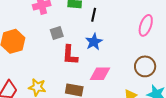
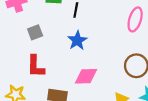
red L-shape: (70, 55) -> (36, 66), moved

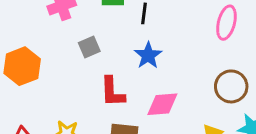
red L-shape: (36, 66) -> (112, 92), moved

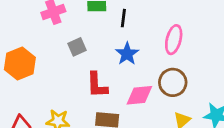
pink ellipse: (226, 23) -> (174, 40), moved
brown circle: (231, 86) -> (173, 82), moved

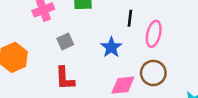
black line: (123, 18) -> (130, 18), moved
red L-shape: (97, 85) -> (65, 78), moved

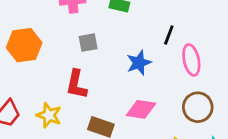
pink ellipse: (154, 34) -> (191, 60), turned -40
brown circle: (153, 73) -> (198, 107), moved

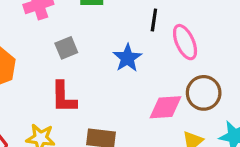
pink diamond: (141, 109) -> (166, 107), moved

